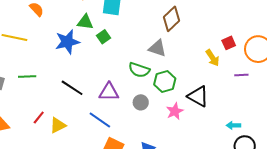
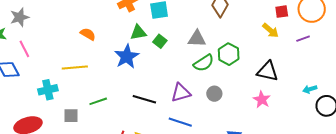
red square: (229, 43) -> (282, 12), turned 32
gray triangle: (157, 48) -> (197, 39), moved
green semicircle: (139, 70) -> (204, 63), turned -35
green hexagon: (165, 82) -> (229, 54), moved
pink star: (175, 111) -> (262, 100), moved

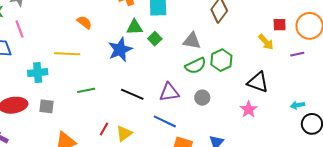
gray square: (71, 116) -> (46, 106), moved

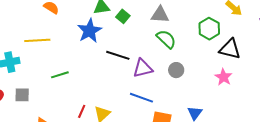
green hexagon: (221, 60) -> (209, 29), moved
green semicircle: (195, 66) -> (166, 39), turned -105
black line: (132, 94) -> (118, 55), moved

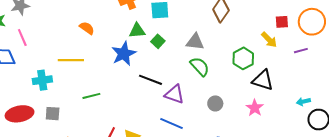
purple triangle: (143, 68) -> (175, 94), turned 30
gray circle: (176, 70) -> (215, 103), moved

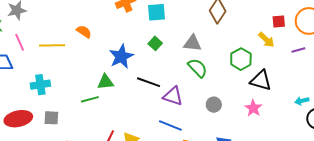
green triangle: (137, 31) -> (105, 82), moved
yellow line: (71, 60) -> (52, 45), moved

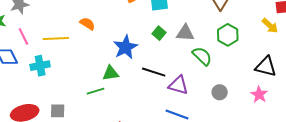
gray triangle: (192, 43) -> (185, 33), moved
green hexagon: (241, 59) -> (228, 35), moved
cyan cross: (40, 85) -> (40, 66), moved

